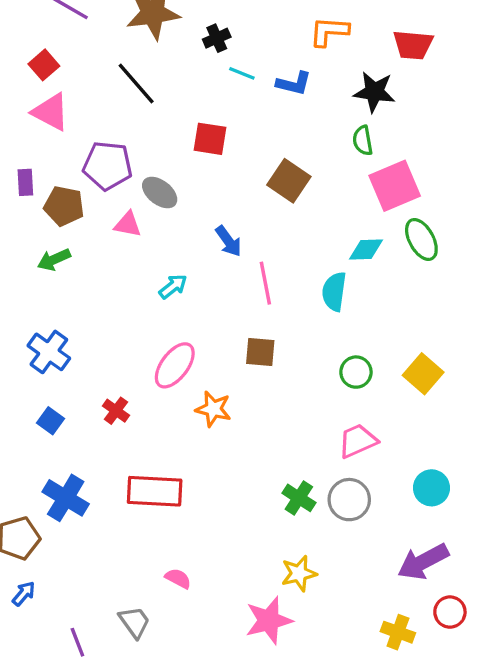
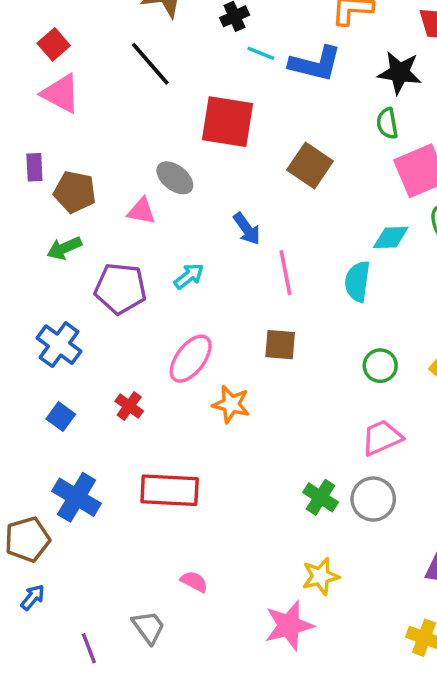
blue L-shape: (294, 83) -> (315, 64), size x1.4
red square: (210, 139) -> (228, 122), size x1.5
purple pentagon: (108, 166) -> (120, 288), moved

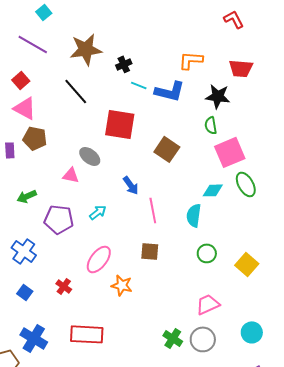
brown pentagon: (75, 192) -> (35, 138), moved
green circle: (380, 366) -> (207, 253), moved

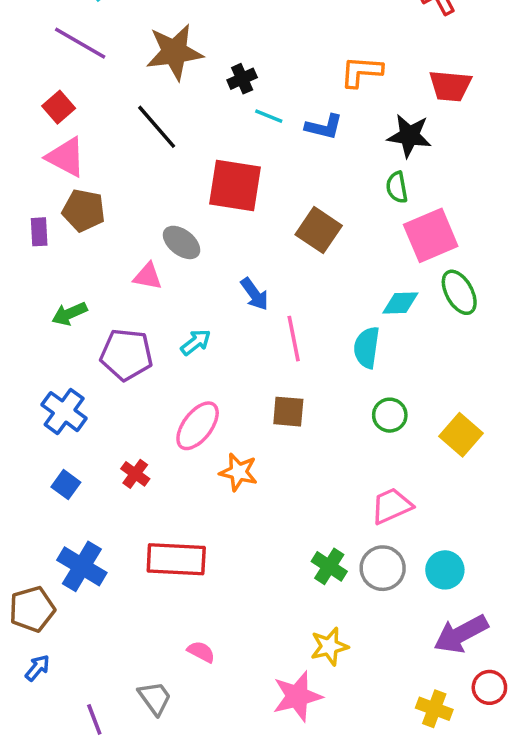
blue L-shape: (170, 91) -> (324, 127), size x0.7
cyan circle: (252, 332) -> (445, 570), moved

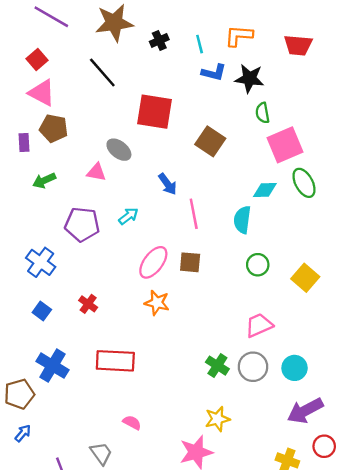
cyan line: (269, 116) -> (200, 44), moved, turned 54
black star: (409, 136) -> (249, 78), moved
green arrow: (69, 314) -> (44, 180), moved
pink ellipse: (198, 426) -> (153, 262), moved

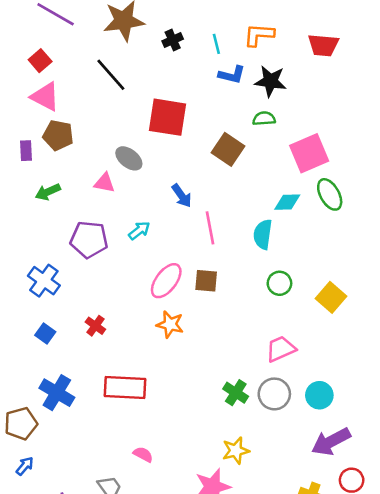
green semicircle: (262, 113) -> (264, 119), moved, turned 96

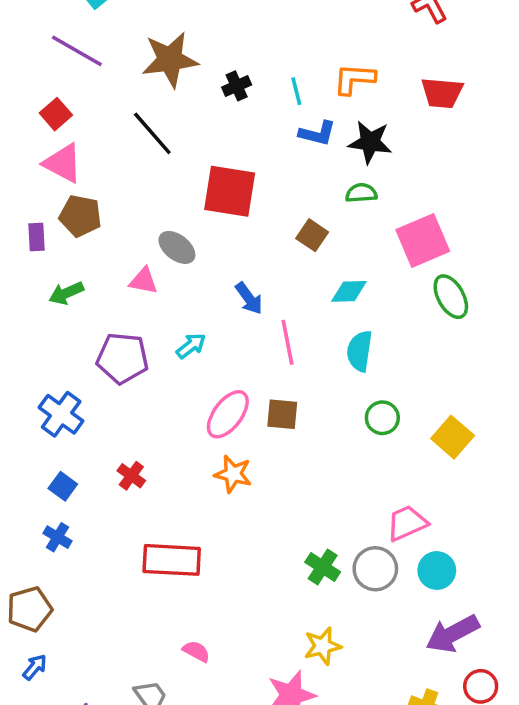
brown square: (228, 149) -> (312, 235), size x0.7
cyan diamond: (287, 202) -> (349, 291), moved
pink trapezoid: (281, 349) -> (407, 523), moved
blue cross: (57, 393) -> (58, 537), moved, size x0.6

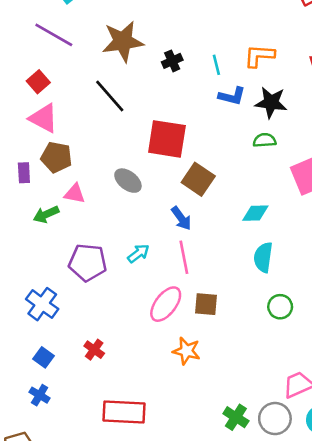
brown square: (312, 235) -> (198, 179), moved, size x1.4
pink triangle: (144, 281) -> (75, 194), moved
pink line: (288, 342) -> (184, 257), moved
orange star: (233, 474) -> (186, 351), moved

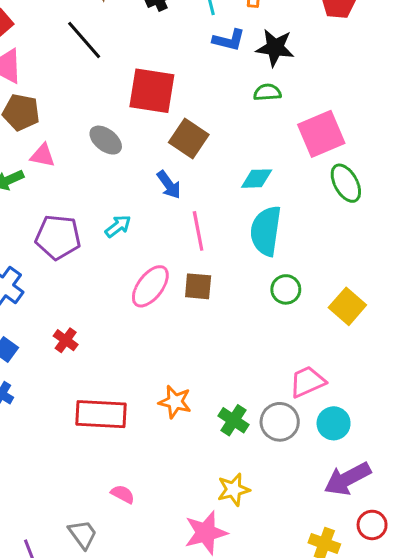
pink line: (184, 257) -> (198, 231), moved
cyan semicircle: (263, 257) -> (266, 231), size x1.4
orange star: (186, 351) -> (175, 402), moved

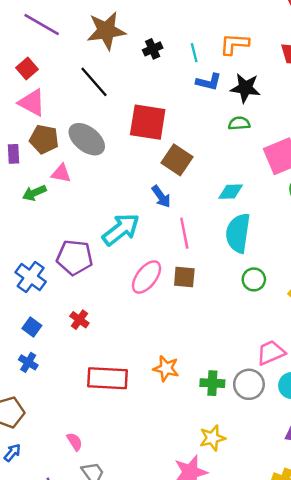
gray ellipse: (106, 140) -> (87, 139), moved, size x1.4
cyan arrow: (118, 226) -> (121, 229), size x1.8
purple pentagon: (58, 237) -> (75, 257), moved
green cross: (233, 420) -> (212, 383), turned -30
pink semicircle: (123, 494) -> (75, 442), moved, turned 30

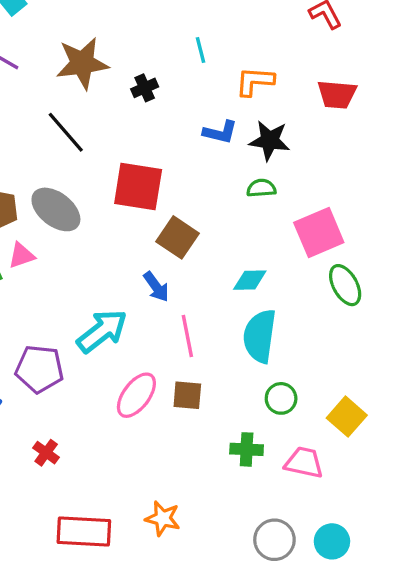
cyan line: (194, 53) -> (201, 50), moved
pink triangle: (61, 173) -> (21, 255), turned -30
pink trapezoid: (271, 353) -> (304, 463), moved, turned 36
green cross: (212, 383) -> (247, 449), moved

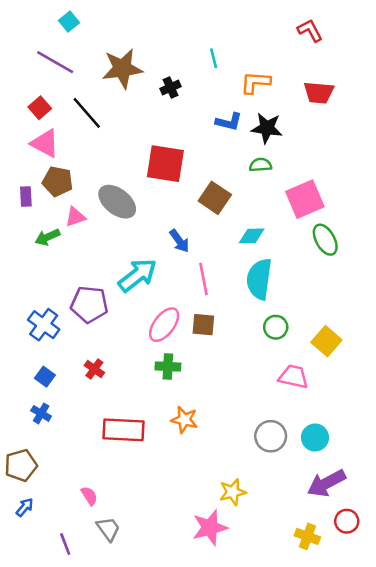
black line: (66, 132) -> (87, 113), moved
gray ellipse: (56, 209) -> (117, 202), moved
brown square: (178, 237) -> (215, 198), moved
green cross: (247, 449) -> (168, 366), moved

